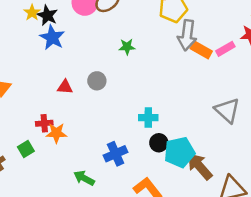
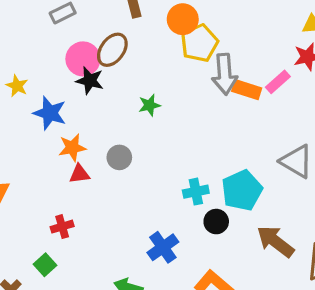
black star: (47, 15) -> (90, 81), moved
orange star: (56, 133) -> (72, 148), moved
cyan pentagon: (179, 152) -> (242, 190), moved

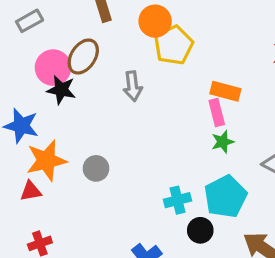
gray arrow: (225, 74) -> (133, 86), moved, size x0.7
pink rectangle: (278, 82) -> (217, 113), moved, turned -60
green star: (149, 105) -> (223, 142), moved
orange star: (72, 148) -> (46, 161), size x1.4
red triangle: (79, 174) -> (31, 191), moved

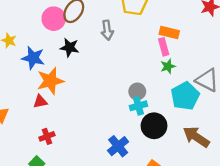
black star: (61, 90) -> (70, 47), moved
gray circle: (96, 168) -> (137, 91), moved
cyan pentagon: (225, 197) -> (185, 96), moved
black circle: (200, 230) -> (154, 126), size x1.5

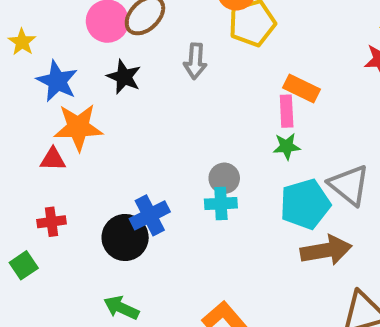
black circle: (154, 126) -> (125, 238), moved
brown arrow: (196, 137) -> (326, 250), moved, turned 124
blue cross: (118, 146) -> (150, 215), moved

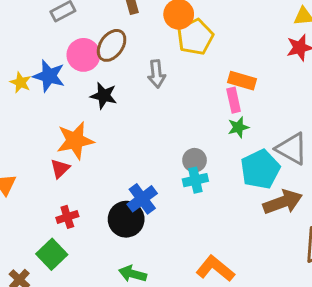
blue star: (57, 81) -> (49, 76), moved
red triangle: (53, 159) -> (60, 169), turned -35
green square: (24, 265) -> (52, 254), size x1.4

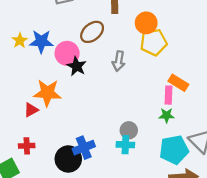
pink circle: (83, 55) -> (67, 53), moved
blue star: (49, 76) -> (41, 41), turned -30

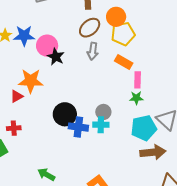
brown ellipse: (92, 32) -> (90, 28), moved
orange rectangle: (178, 83) -> (124, 62), moved
blue cross: (84, 148) -> (78, 127), moved, turned 30
black circle: (68, 159) -> (65, 114), moved

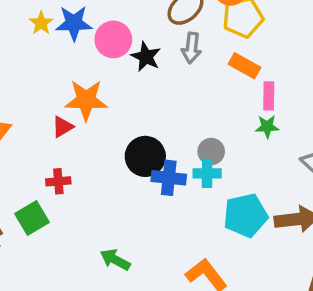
black star: (56, 57) -> (146, 57), moved
cyan pentagon: (144, 128) -> (245, 215), moved

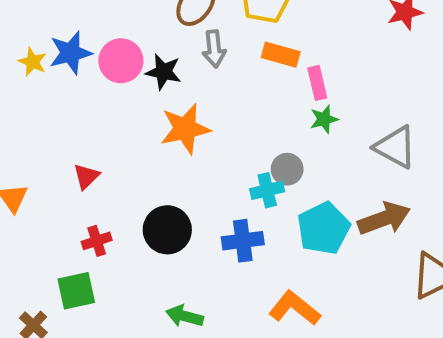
orange star: (86, 100) -> (185, 129), moved
gray circle: (211, 152) -> (287, 169), moved
black circle: (145, 156) -> (167, 230), moved
blue cross: (169, 178) -> (243, 241), moved
green square: (32, 218) -> (76, 291), turned 32

